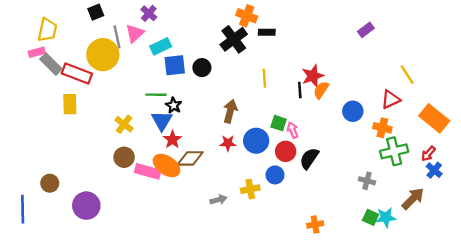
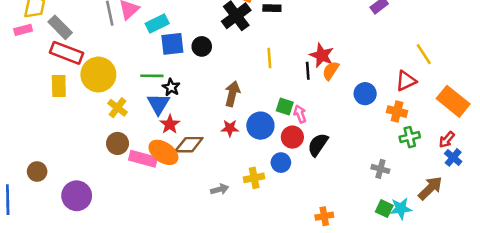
yellow circle: (103, 55) -> (98, 75), moved
gray rectangle: (51, 64) -> (60, 27), moved
red star: (313, 76) -> (322, 55), turned -30
green cross: (394, 151) -> (410, 137), size x0.7

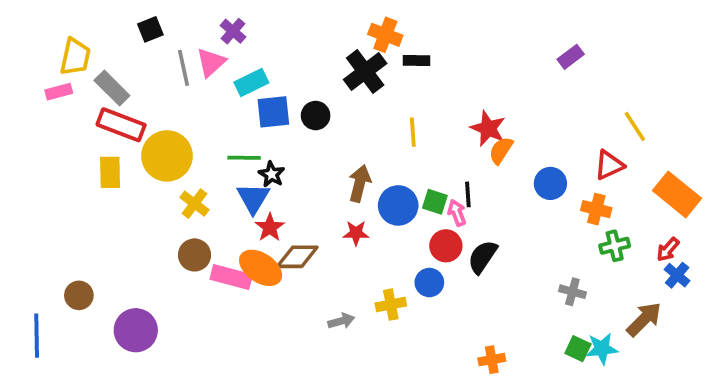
black line: (308, 71) -> (468, 194), moved
blue circle: (260, 126) -> (398, 205), moved

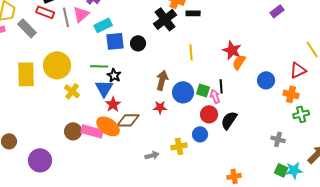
red rectangle: (121, 125) -> (45, 12), moved, size x0.7
yellow rectangle: (110, 172) -> (26, 74), size x1.4
brown circle: (194, 255) -> (73, 131), moved

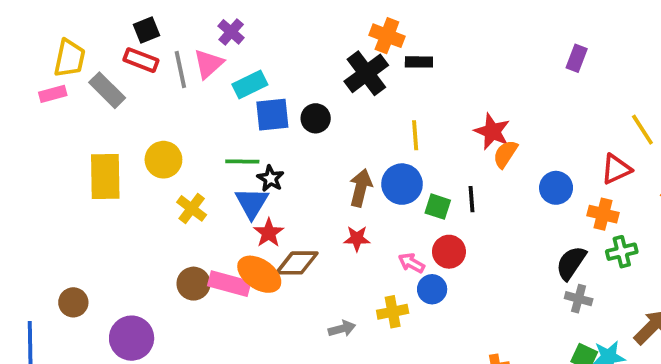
purple rectangle: (277, 11) -> (577, 58), turned -32
yellow circle: (57, 65) -> (163, 160), size x0.7
blue circle: (183, 92) -> (402, 184), moved
pink arrow: (215, 96) -> (411, 263), moved, turned -40
black semicircle: (229, 120) -> (571, 263), moved

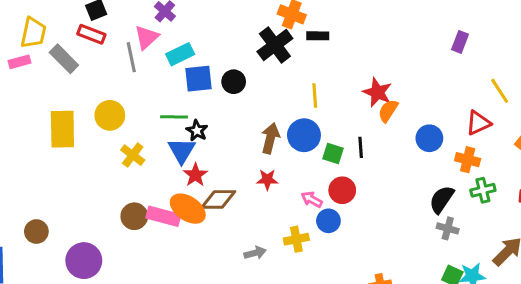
purple rectangle: (577, 58) -> (460, 42), moved
gray line: (180, 69) -> (131, 57), moved

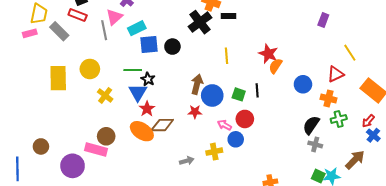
blue circle: (304, 135) -> (212, 95), moved
pink rectangle: (163, 216) -> (96, 150), moved

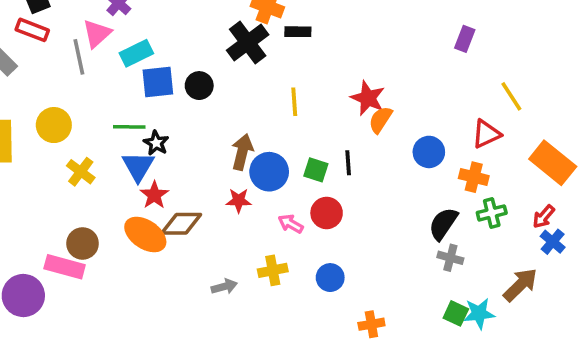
blue circle: (236, 139) -> (330, 278), moved

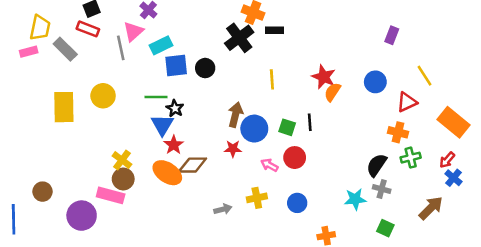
blue circle: (429, 152) -> (375, 82), moved
yellow cross: (81, 172) -> (122, 160), moved
cyan star: (479, 313) -> (355, 199), moved

